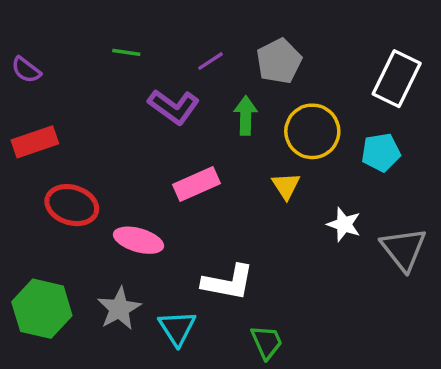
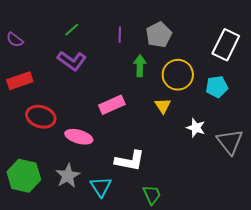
green line: (126, 52) -> (72, 30), turned -49
purple line: (210, 61) -> (120, 35), turned -56
purple L-shape: (174, 107) -> (72, 61), moved

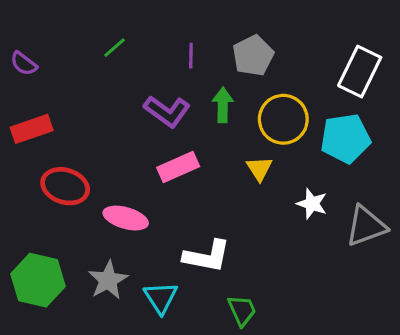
purple L-shape: (72, 61) -> (167, 111), moved
cyan pentagon: (217, 87) -> (345, 138), size x1.4
gray triangle: (230, 142) -> (366, 226), turned 48

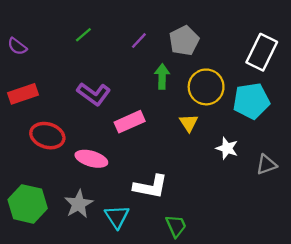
purple line: (191, 56) -> (139, 41), turned 42
purple L-shape: (167, 111) -> (94, 94), moved
gray triangle: (366, 226) -> (266, 165), size x0.7

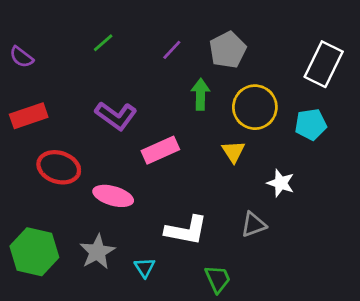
cyan pentagon: (251, 101) -> (311, 124), size x0.7
gray triangle: (266, 165) -> (253, 225), moved
cyan triangle: (117, 217) -> (145, 268), size x0.7

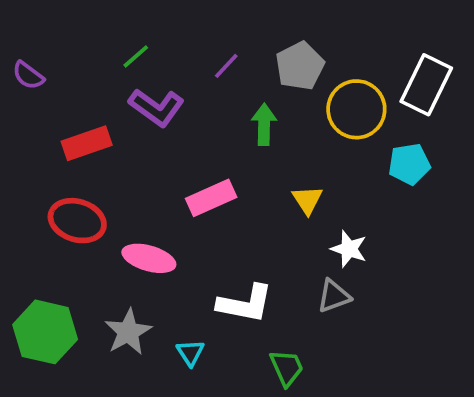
yellow circle: (255, 107) -> (356, 109), moved
red rectangle: (29, 116) -> (87, 143), moved
purple L-shape: (116, 116) -> (156, 107), moved
white star: (281, 183) -> (349, 249), moved

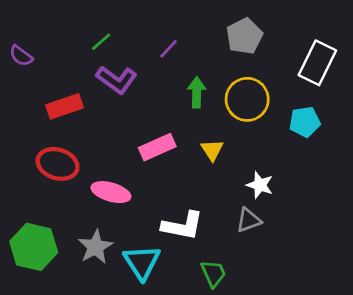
gray pentagon: (300, 66) -> (244, 36), moved
yellow circle: (356, 109) -> (247, 99), moved
yellow triangle: (307, 200) -> (212, 150), moved
cyan triangle: (190, 353) -> (142, 262), size x1.8

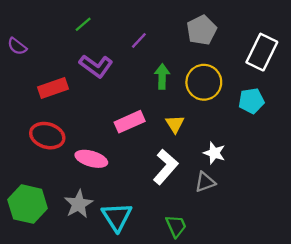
green line: (101, 42) -> (83, 24), moved
white L-shape: (183, 226) -> (166, 167), moved, turned -60

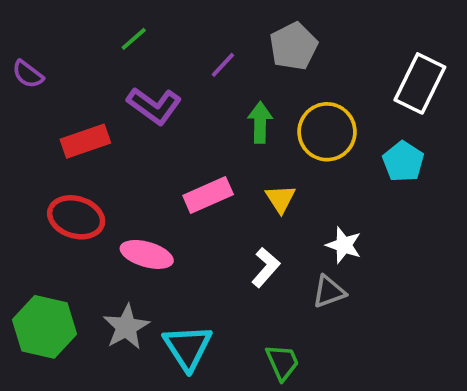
gray pentagon: (202, 30) -> (294, 46), moved
cyan pentagon: (251, 101) -> (403, 162), turned -30
white L-shape: (166, 167) -> (266, 267), size x0.7

